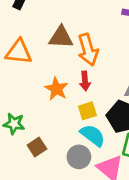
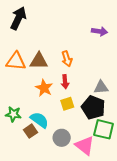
brown triangle: (61, 37) -> (39, 61), moved
orange arrow: (88, 50) -> (67, 59), size x0.7
cyan semicircle: (93, 135) -> (39, 120), moved

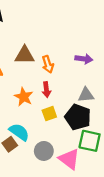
purple arrow: (99, 31) -> (84, 59), moved
brown triangle: (39, 61) -> (25, 55), moved

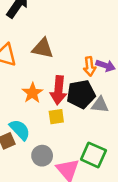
orange arrow: (48, 64) -> (90, 66), moved
red arrow: (46, 90) -> (59, 90), size x1.6
black pentagon: (78, 117) -> (81, 94), moved, turned 30

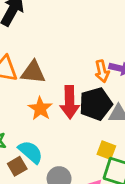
brown triangle: (43, 48) -> (33, 72), moved
yellow square: (56, 117) -> (106, 150), moved, turned 35

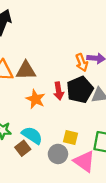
red arrow: (70, 102) -> (59, 91), size x0.7
yellow square: (106, 150) -> (70, 137), moved

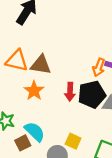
orange arrow: (82, 63) -> (99, 67), turned 30
orange star: (35, 99) -> (34, 91), moved

